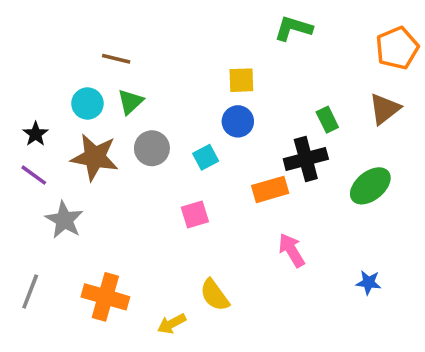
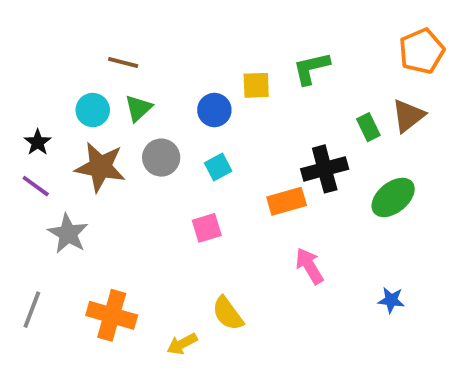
green L-shape: (293, 28) -> (311, 68), moved, turned -30
green rectangle: (327, 120) -> (368, 127), moved
blue circle: (238, 121) -> (214, 110), moved

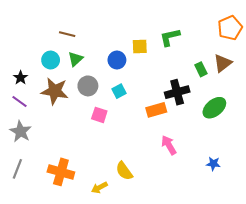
pink square: (207, 228) -> (99, 115), moved, turned 35
gray star: (68, 234) -> (21, 132), moved

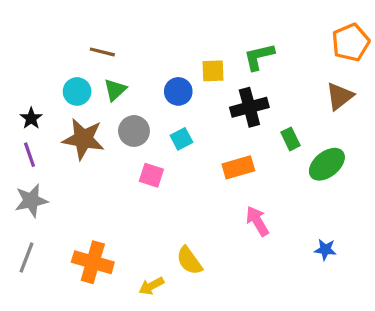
green rectangle: (201, 69) -> (291, 139), moved
black cross: (177, 92) -> (249, 107), moved
purple line: (19, 101) -> (30, 155), turned 35
gray star: (21, 132) -> (31, 201), turned 30

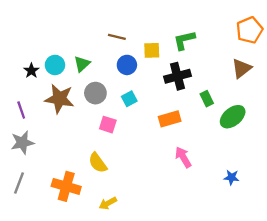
brown line: (102, 52) -> (117, 37), moved
black star: (31, 118) -> (31, 71), moved
yellow semicircle: (189, 261) -> (98, 163), moved

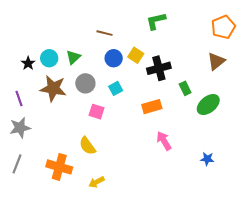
green L-shape: (184, 40) -> (156, 21), moved
yellow square: (152, 50) -> (136, 55), moved, turned 35

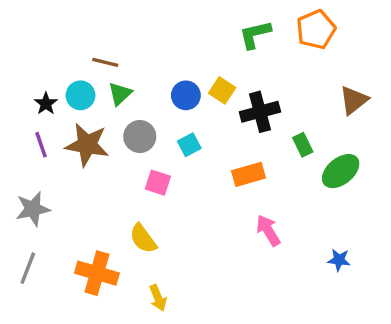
orange pentagon: (223, 27) -> (316, 29), moved
brown line: (105, 33) -> (105, 62), moved
purple line: (19, 98) -> (41, 145), moved
yellow arrow: (97, 182) -> (158, 298), turned -84

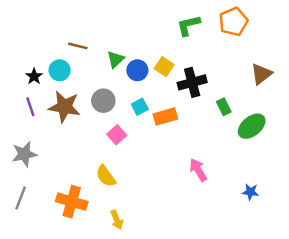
green triangle: (120, 94) -> (116, 59), moved
orange rectangle: (248, 174) -> (165, 116), moved
pink square: (158, 183) -> (117, 135), turned 30

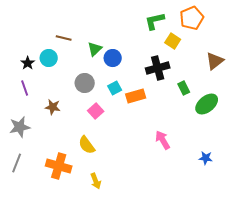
yellow square: (164, 67) -> (173, 41), moved
brown star: (64, 107) -> (53, 107), moved, size x0.6

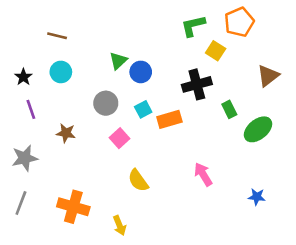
brown line: (64, 38) -> (57, 36), moved
black star: (28, 63) -> (23, 77), moved
yellow semicircle: (87, 145) -> (138, 181), moved

